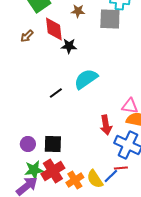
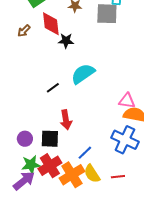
red arrow: (106, 125) -> (66, 120), moved
red line: (121, 168) -> (118, 177), moved
blue line: (111, 176) -> (85, 153), moved
orange cross: (75, 180) -> (72, 175), size x1.4

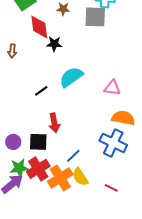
brown arrow: (24, 31) -> (12, 51), moved, turned -40
pink triangle: (127, 101) -> (112, 88), moved
red line: (118, 177) -> (111, 188), moved, turned 32

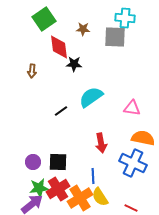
red arrow: (54, 123) -> (101, 143), moved
blue line: (73, 156) -> (93, 176), turned -49

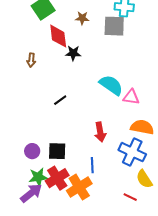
cyan semicircle: (91, 97) -> (111, 85), moved, turned 70
yellow semicircle: (100, 197) -> (144, 179), moved

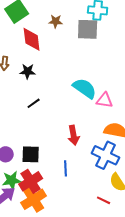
black star: (73, 53) -> (28, 71), moved
orange cross: (79, 187) -> (34, 199), moved

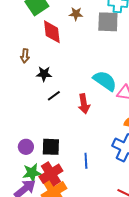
black star: (28, 71) -> (44, 74), moved
red arrow: (74, 135) -> (84, 104), moved

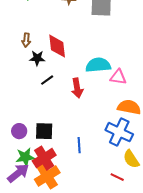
red diamond: (52, 32) -> (57, 46), moved
brown arrow: (25, 56) -> (26, 40), moved
cyan semicircle: (105, 81) -> (98, 65), turned -40

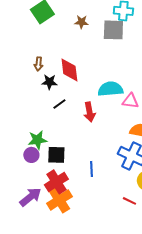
green star: (25, 157) -> (37, 140), moved

